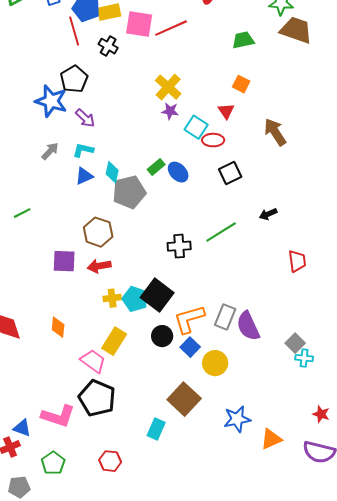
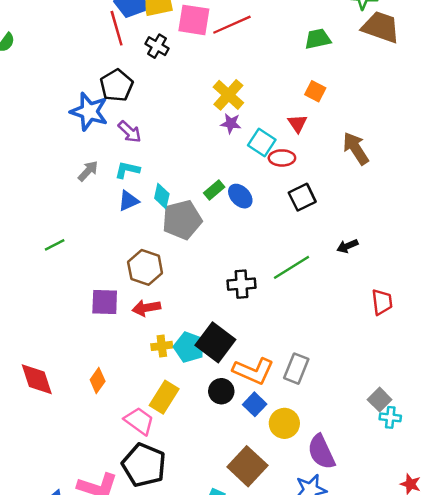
orange L-shape: (189, 319) -> (253, 371), turned -140
purple semicircle: (248, 326) -> (321, 452), moved
orange diamond: (58, 327) -> (98, 381), turned 30

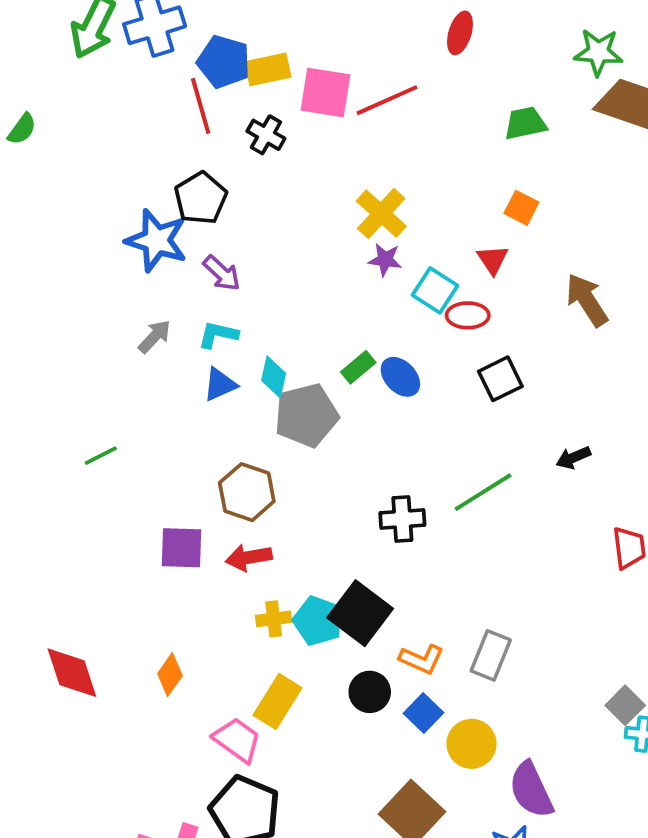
orange L-shape: (253, 371) -> (422, 659), size x0.7

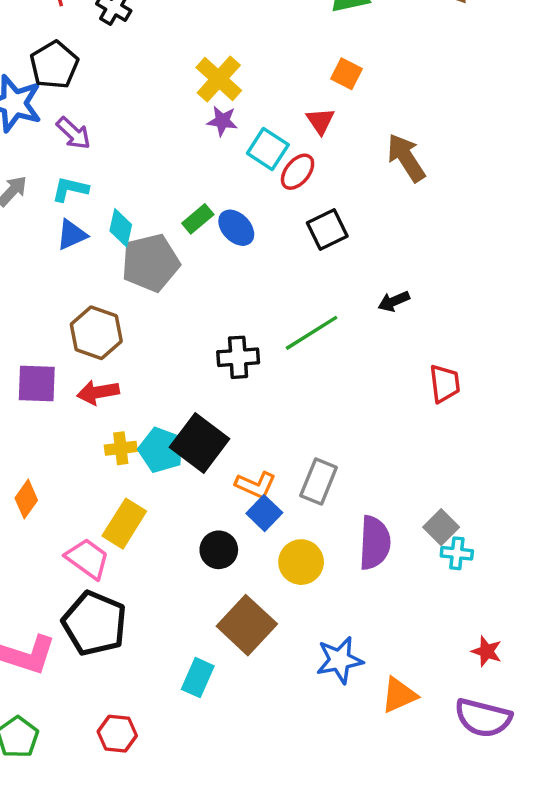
red ellipse: (468, 315) -> (298, 172), turned -51
black circle: (370, 692) -> (219, 550), moved
blue square: (423, 713) -> (264, 513), moved
purple semicircle: (531, 790) -> (375, 543), moved, turned -152

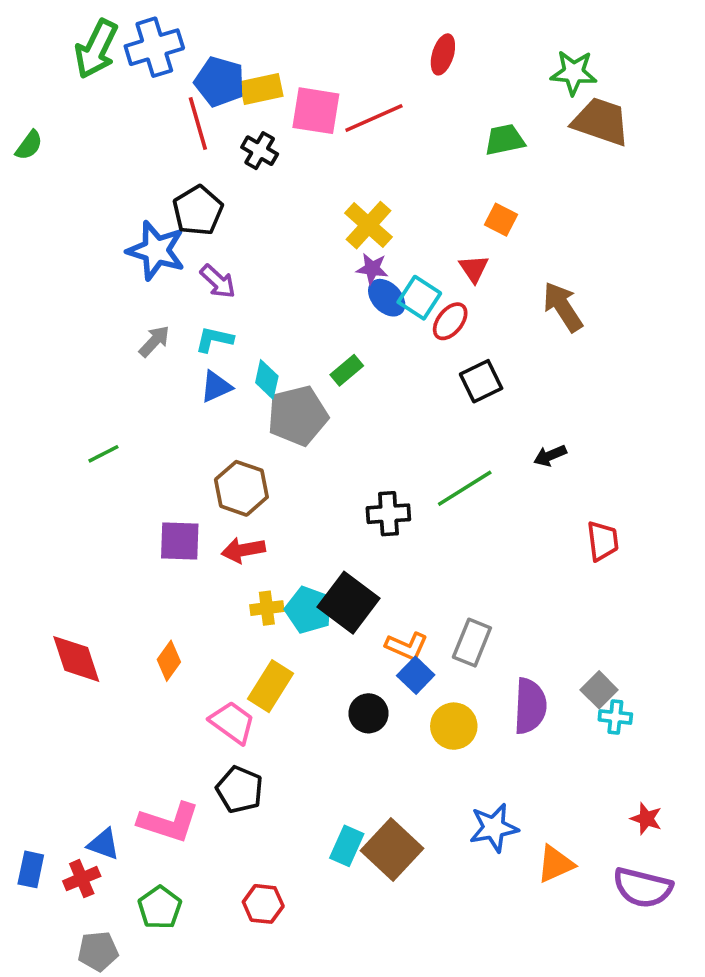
blue ellipse: (236, 228) -> (387, 298), moved
black pentagon: (95, 623) -> (240, 790), size x0.7
brown square: (247, 625) -> (392, 850), moved

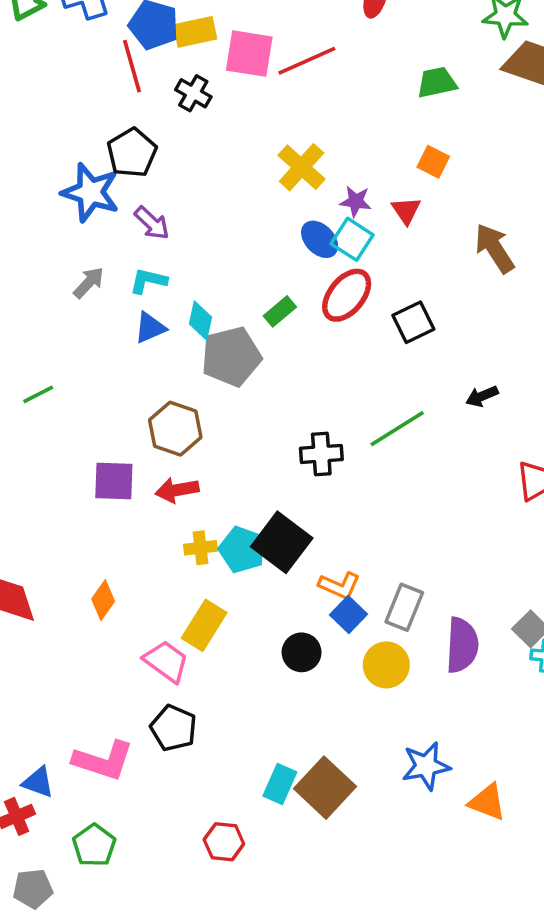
purple star: (372, 269) -> (356, 201), moved
red ellipse: (450, 321) -> (347, 295), moved, size x1.4
gray rectangle: (472, 643) -> (404, 607), moved
orange triangle: (555, 864) -> (487, 802), turned 45
red hexagon: (263, 904) -> (224, 842), moved

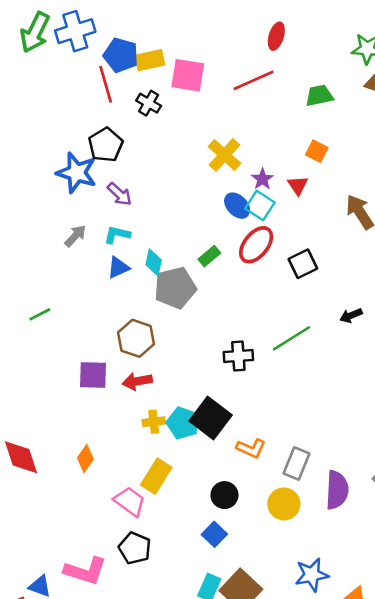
red line: (307, 61) -> (254, 80), moved
purple star: (356, 201) -> (262, 179), turned 30
blue square: (348, 614) -> (214, 534), moved

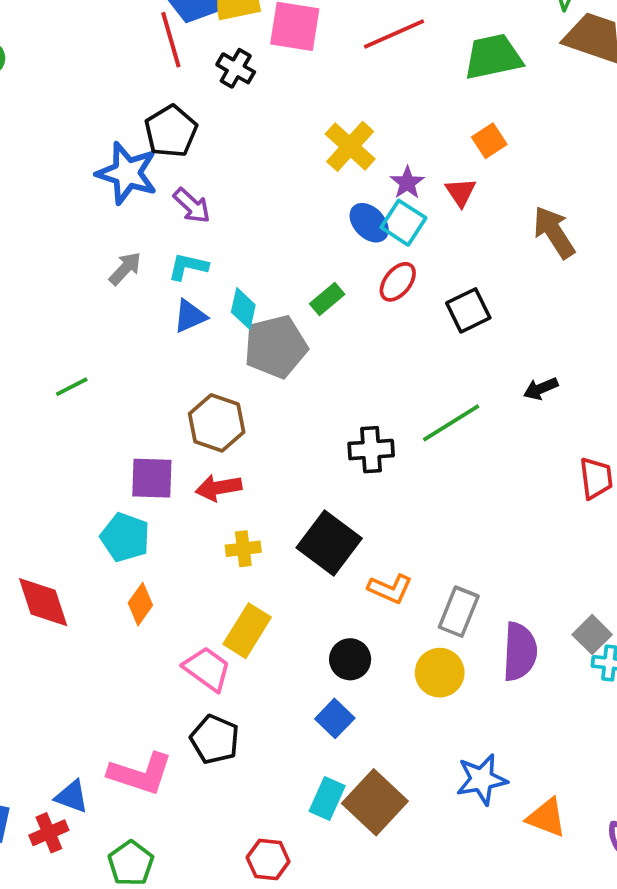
green trapezoid: (319, 96) -> (493, 57), size x1.4
orange square: (317, 151) -> (489, 141), turned 30
red ellipse: (256, 245) -> (398, 282), size x0.7
cyan pentagon: (183, 423) -> (125, 537), moved

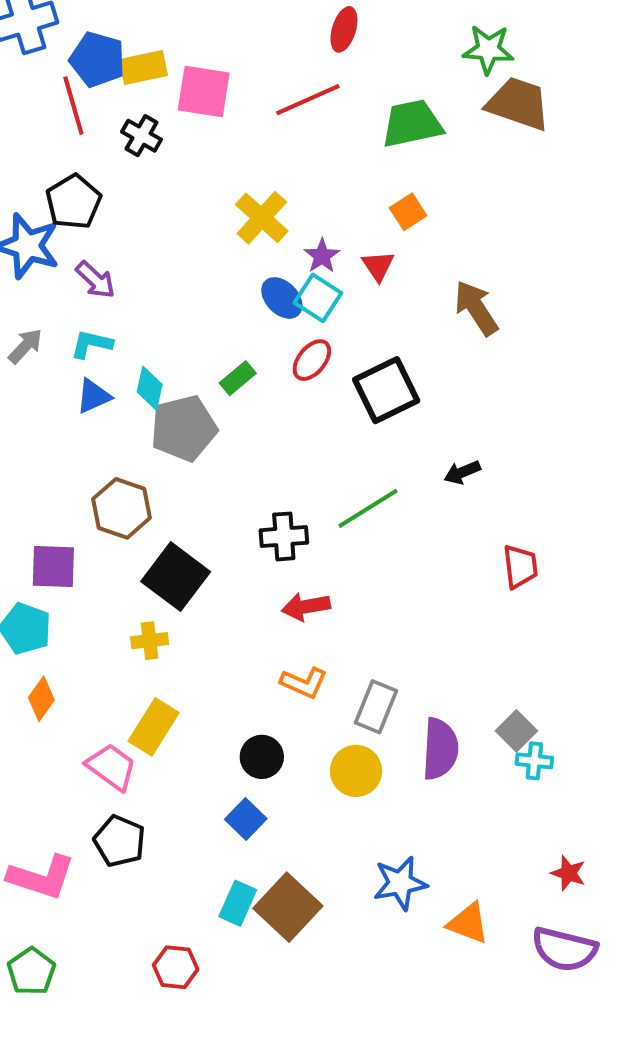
black square: (468, 310) -> (386, 390), size x1.4
red arrow: (219, 488) -> (306, 607), moved
black square: (329, 543) -> (176, 577), moved

